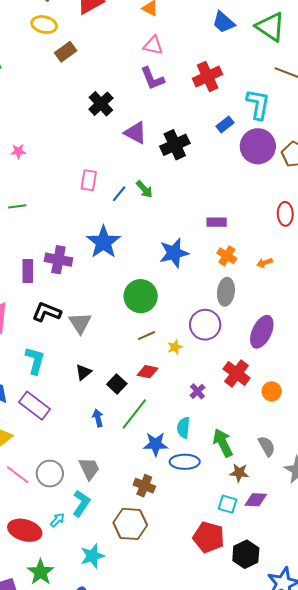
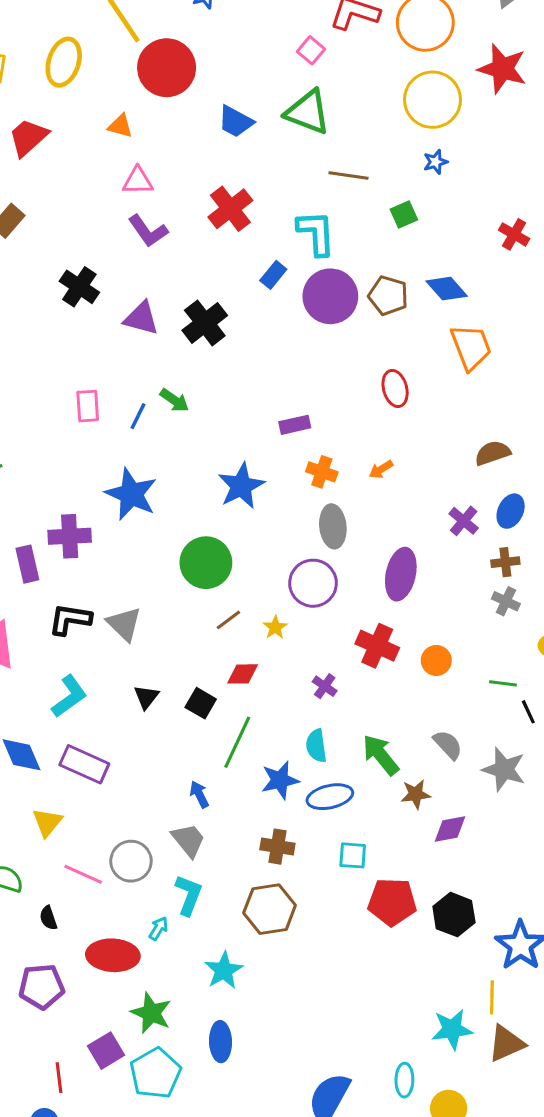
cyan L-shape: (35, 361) -> (69, 696), turned 52
blue arrow: (98, 418) -> (199, 794), moved
cyan square: (227, 504) -> (353, 855), moved

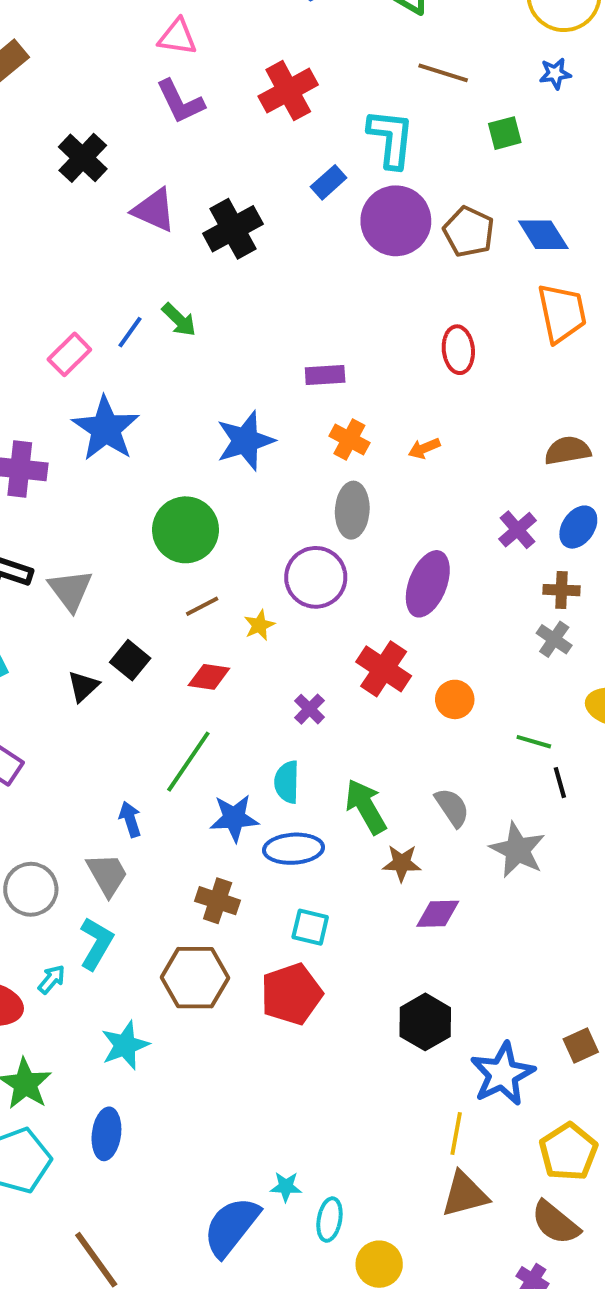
pink rectangle: (88, 406) -> (69, 354), moved, turned 40
black square: (201, 703) -> (130, 660), moved
red pentagon: (392, 902) -> (291, 994), moved, turned -30
cyan star: (452, 1029) -> (286, 1187), moved, size x0.6

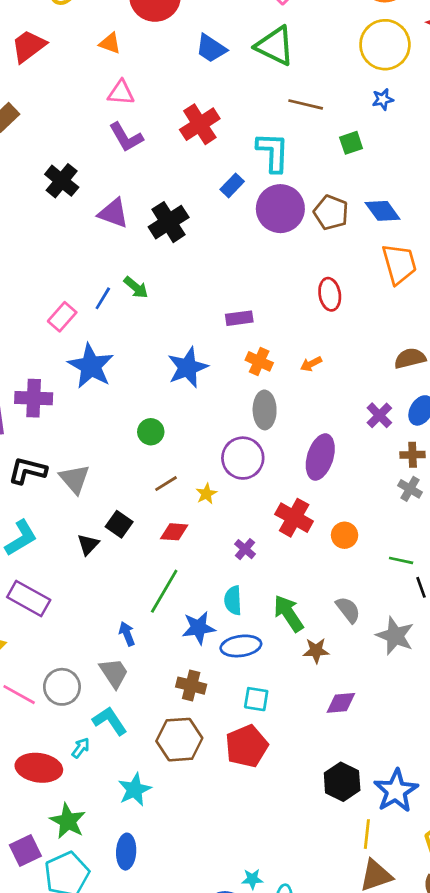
green circle: (186, 530) -> (151, 432), size x0.6
purple diamond: (438, 914) -> (341, 703), moved
cyan L-shape: (96, 943) -> (110, 721), turned -60
black hexagon: (425, 1022) -> (342, 782), moved

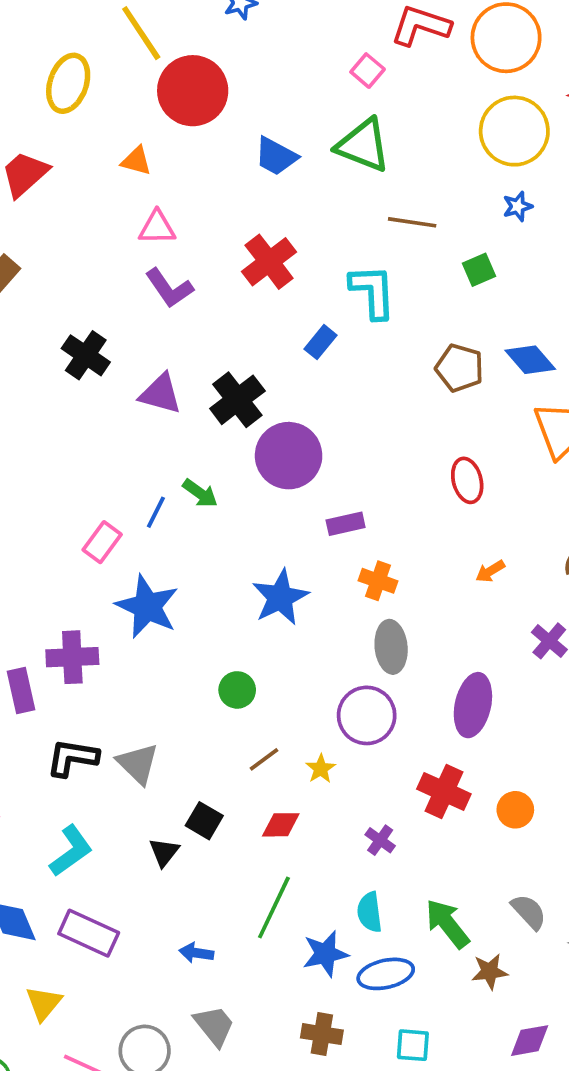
purple circle: (280, 209) -> (289, 456), moved
orange arrow: (311, 364) -> (490, 571), moved
blue arrow: (127, 634) -> (196, 953), moved, turned -55

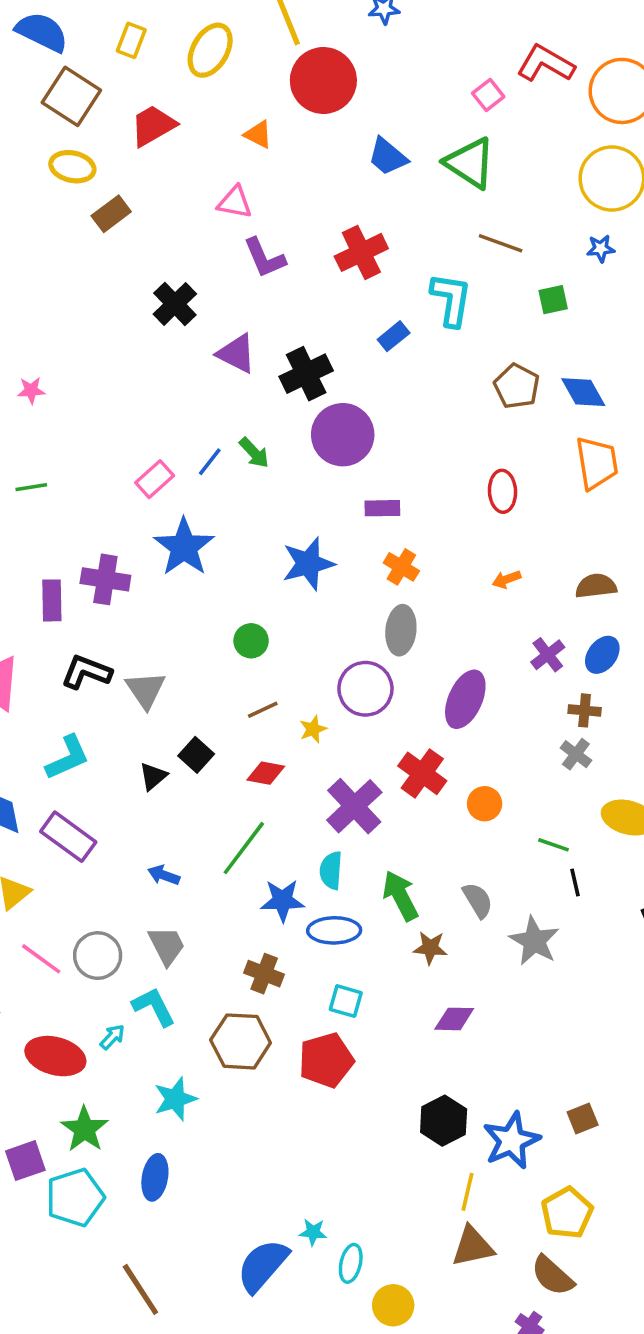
pink triangle: (157, 228) -> (235, 202), moved
purple cross: (380, 840) -> (354, 806), size x2.0

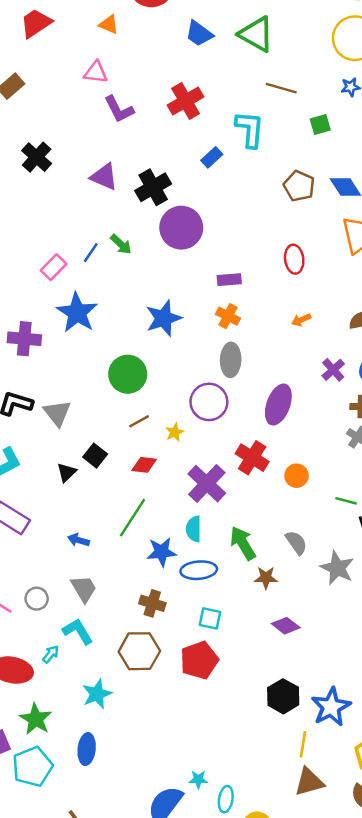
black cross: (175, 304) -> (37, 157), moved
purple rectangle: (382, 508) -> (229, 280), moved
green circle: (251, 641) -> (128, 374), size x1.6
gray circle: (98, 956) -> (37, 599), size x0.7
purple diamond: (454, 1019) -> (286, 626), turned 40

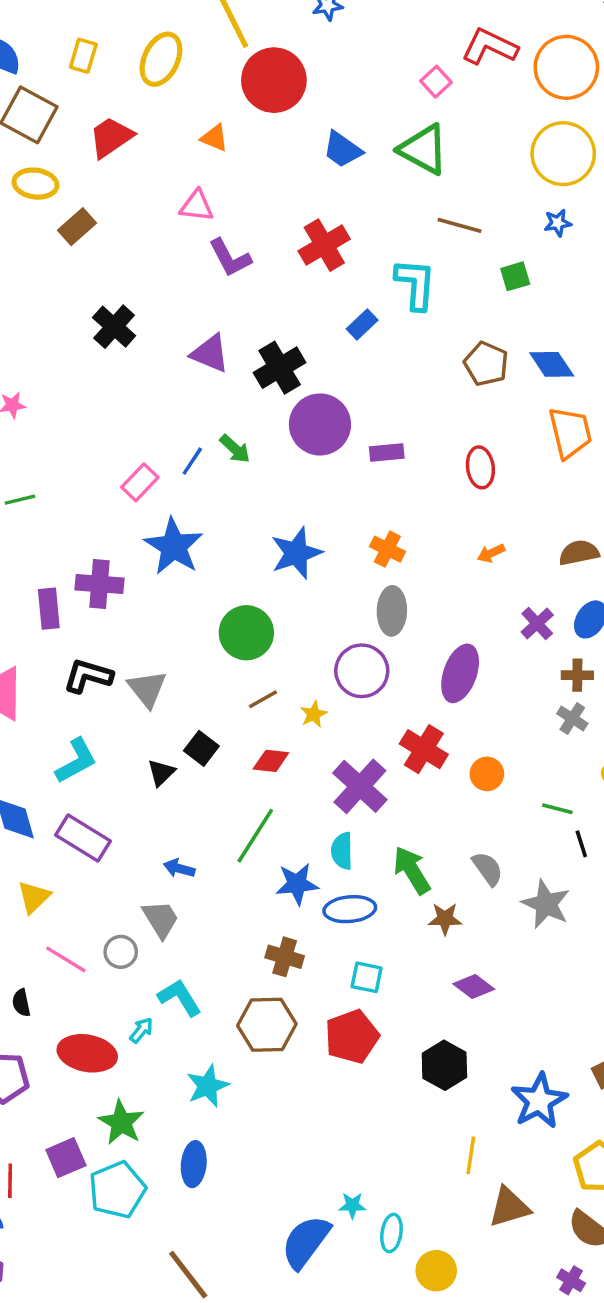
purple rectangle: (229, 280) -> (387, 453), moved
gray trapezoid: (84, 589) -> (161, 919), moved
black hexagon: (283, 696) -> (444, 1065), moved
yellow line: (303, 744) -> (471, 1155), moved

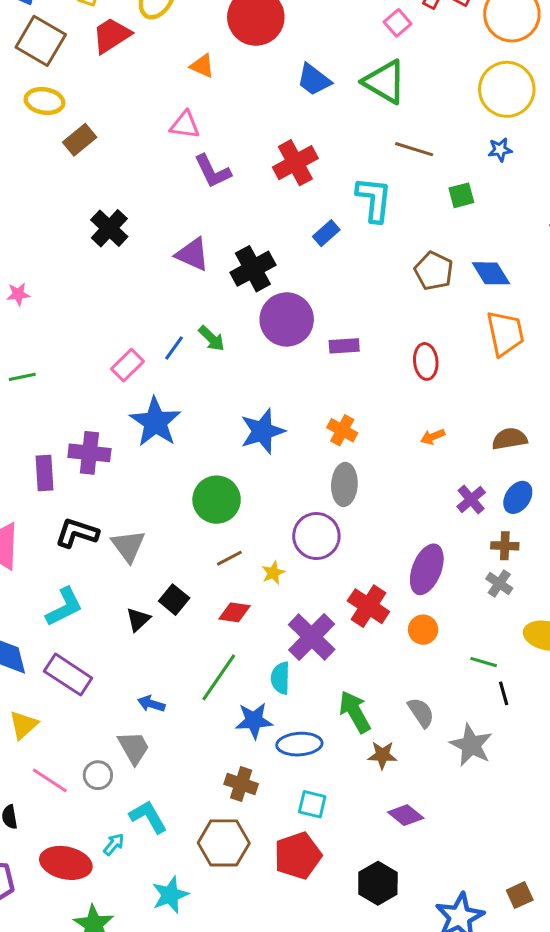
red trapezoid: (111, 137) -> (111, 35), moved
purple ellipse: (460, 673) -> (427, 569), moved
cyan semicircle: (342, 851) -> (280, 678), moved

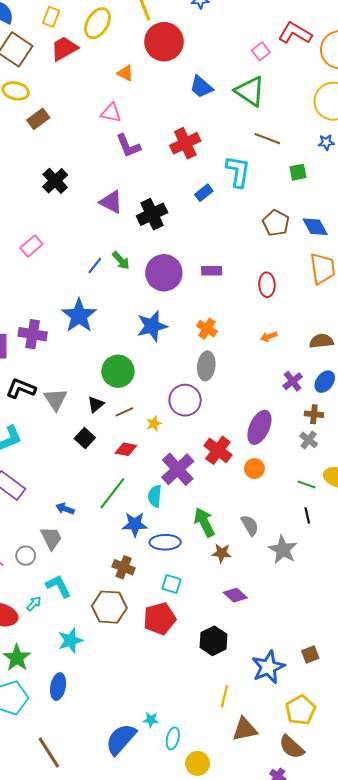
purple circle: (287, 319) -> (164, 273), moved
pink rectangle: (128, 365) -> (31, 246), moved
black triangle: (138, 620) -> (96, 404), moved
green line: (484, 662) -> (307, 484), moved

